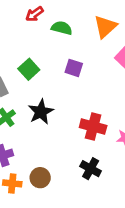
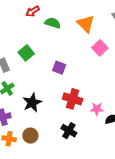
orange triangle: (105, 27) -> (86, 24), turned -36
purple square: (74, 68) -> (59, 68), moved
black star: (41, 112) -> (32, 103), moved

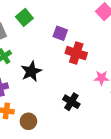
red cross: (73, 99) -> (76, 53), moved
brown circle: (30, 136) -> (28, 121), moved

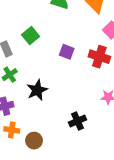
red cross: (76, 53) -> (99, 57), moved
black cross: (71, 102) -> (78, 121), turned 35

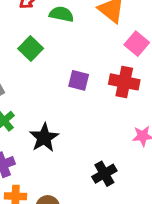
green square: (31, 36) -> (31, 48), moved

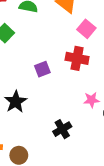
purple square: (79, 80) -> (42, 69), moved, turned -35

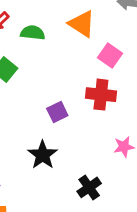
black star: (16, 102) -> (43, 155), moved

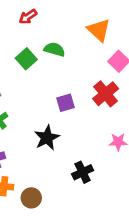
green semicircle: (33, 33) -> (54, 49), moved
red cross: (101, 95) -> (106, 94), turned 35

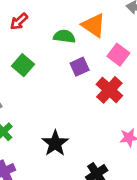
green semicircle: (54, 49) -> (64, 36), moved
purple square: (65, 103) -> (80, 67), moved

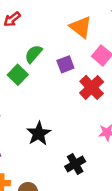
green semicircle: (64, 36) -> (33, 54), moved, turned -60
green square: (23, 65) -> (18, 75), moved

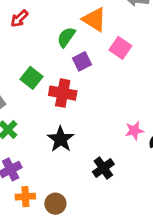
green semicircle: (33, 54) -> (66, 37), moved
red cross: (92, 87) -> (63, 93), moved, turned -30

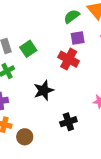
green square: (32, 78) -> (28, 49), moved
red cross: (63, 93) -> (69, 59), moved

